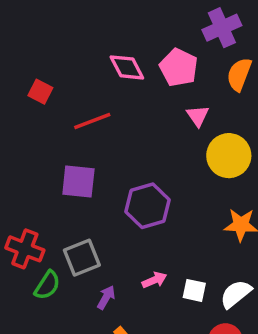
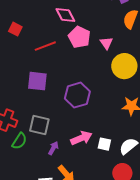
pink pentagon: (179, 67) -> (79, 37), moved
gray square: (82, 258) -> (39, 125), turned 35
pink arrow: (154, 280) -> (81, 138), size x1.5

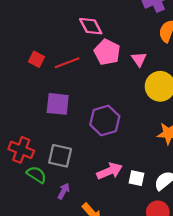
red square: (15, 29) -> (36, 59), moved
green semicircle: (19, 141) -> (36, 175), turned -90
purple arrow: (53, 148) -> (64, 191), moved

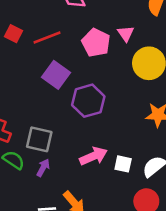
pink pentagon: (107, 52) -> (96, 43), moved
purple square: (58, 104) -> (56, 75), moved, turned 30
purple arrow: (64, 191) -> (43, 168), moved

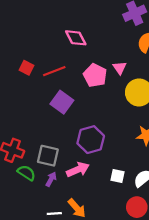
purple hexagon: (88, 101) -> (91, 140), moved
pink arrow: (93, 156) -> (78, 170), moved

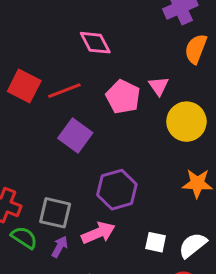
red square: (26, 68) -> (24, 86), size x1.5

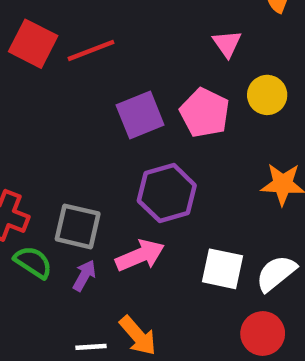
pink pentagon: (123, 97) -> (205, 113), moved
yellow circle: (186, 122) -> (267, 95), size x0.7
purple square: (75, 135) -> (140, 115), moved, turned 32
white square: (156, 242) -> (223, 269), size x1.4

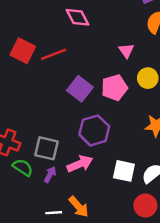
pink pentagon: (205, 113) -> (114, 88), turned 30
purple square: (140, 115) -> (80, 89), turned -30

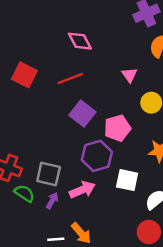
red line: (54, 54) -> (70, 79), moved
pink pentagon: (114, 88) -> (117, 128), moved
white square: (124, 171) -> (127, 180), moved

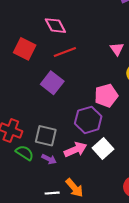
pink diamond: (80, 41) -> (55, 26), moved
purple square: (82, 114) -> (52, 83), moved
white square: (127, 180) -> (103, 149), moved, turned 36
purple arrow: (52, 201) -> (49, 159), turned 88

